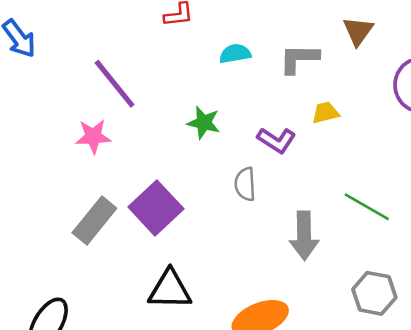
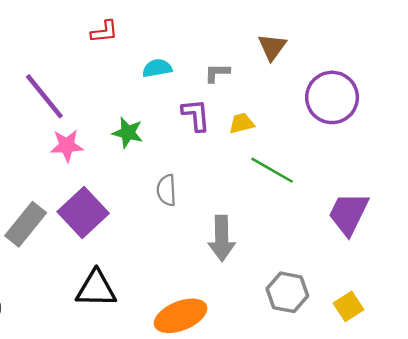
gray L-shape: (299, 59) -> (217, 73), size x0.7
pink star: (93, 136) -> (67, 146), moved
purple L-shape: (276, 140) -> (196, 115), moved, turned -128
green line: (367, 207) -> (272, 170), moved

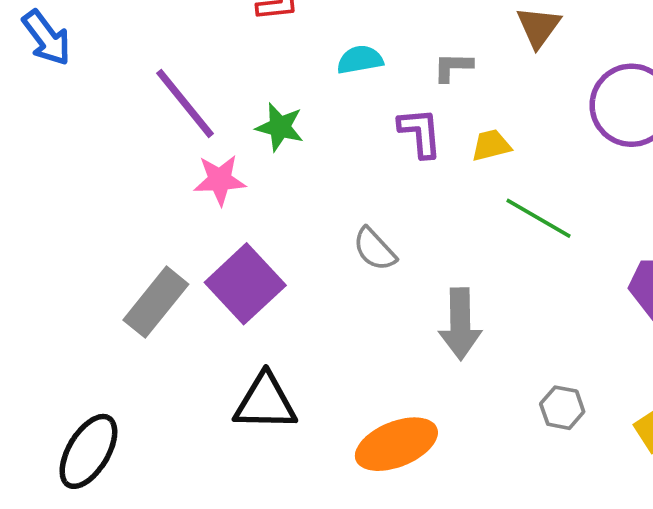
green star: (128, 133) -> (280, 127), moved
gray semicircle: (166, 190) -> (375, 249), turned -40
gray hexagon: (287, 292) -> (562, 408), size x0.7

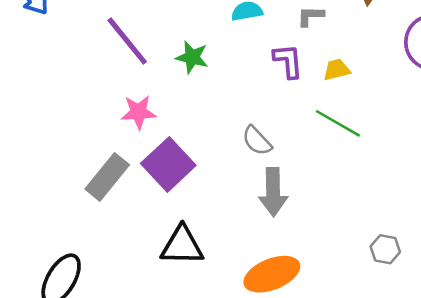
pink star: (220, 180) -> (138, 112), moved
green line: (539, 218) -> (338, 123), moved
gray arrow: (460, 324) -> (273, 192), moved

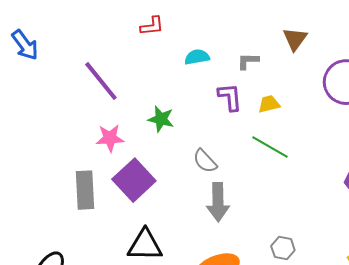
green star: (192, 57) -> (161, 119), moved
gray rectangle: (107, 177) -> (85, 190), turned -42
gray hexagon: (385, 249) -> (283, 248), moved

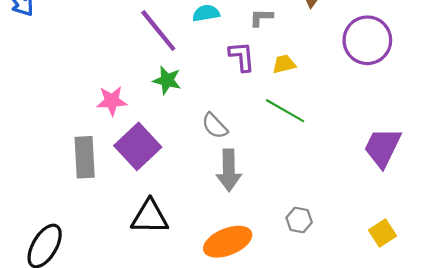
purple line: (101, 81) -> (158, 31), moved

